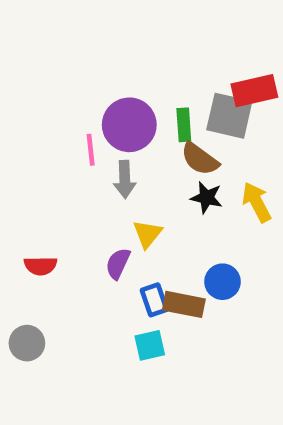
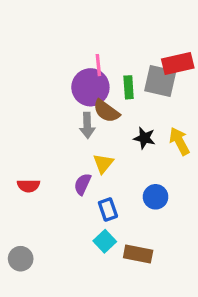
pink line: (91, 150) -> (98, 65), moved
brown semicircle: (200, 159) -> (106, 111), moved
brown rectangle: (184, 304) -> (138, 254), moved
gray circle: (27, 343) -> (21, 259), moved
cyan square: (150, 345) -> (105, 241), turned -30

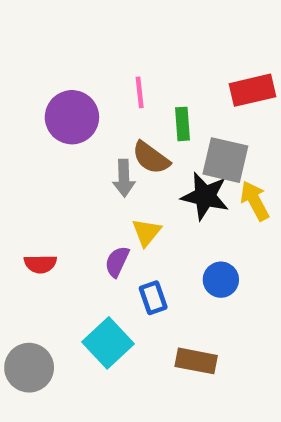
gray square: (160, 81) -> (225, 160), moved
purple circle: (90, 87) -> (72, 117), moved
black star: (144, 138) -> (205, 196), size x1.5
cyan square: (105, 241) -> (108, 343), moved, size x1.5
gray circle: (21, 259) -> (29, 368), size x1.4

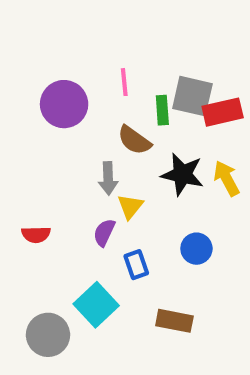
red rectangle: (252, 90) -> (223, 112), moved
gray square: (225, 160) -> (192, 96), moved
gray arrow: (124, 178) -> (108, 178), moved
gray circle: (29, 368) -> (48, 335), moved

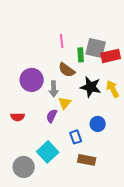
purple circle: (64, 104) -> (32, 80), moved
blue rectangle: (136, 265) -> (76, 137), moved

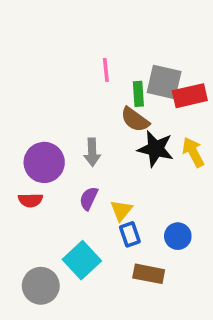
brown semicircle: (67, 70) -> (135, 120), moved
purple circle: (32, 80) -> (44, 162), moved
yellow triangle: (65, 103) -> (121, 210), moved
blue circle: (98, 124) -> (178, 236), moved

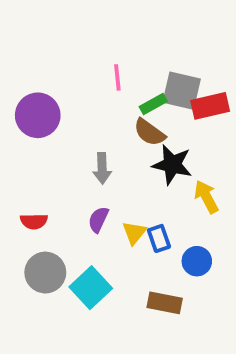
green rectangle: (138, 94) -> (153, 104), turned 65
yellow arrow: (193, 152) -> (206, 197), moved
purple circle: (44, 162) -> (38, 115), moved
blue rectangle: (130, 234) -> (159, 238), moved
gray circle: (41, 286) -> (45, 273), moved

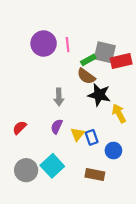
purple circle: (38, 115) -> (44, 43), moved
red semicircle: (34, 221) -> (20, 128), turned 136
gray circle: (45, 273) -> (26, 170), moved

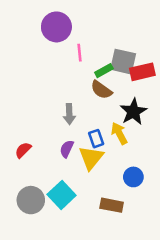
purple circle: (44, 43) -> (56, 27), moved
black star: (99, 95) -> (133, 112), moved, turned 30
yellow arrow: (119, 113) -> (119, 133), moved
yellow triangle: (77, 134) -> (91, 158), size x1.5
blue rectangle: (92, 137) -> (96, 139), moved

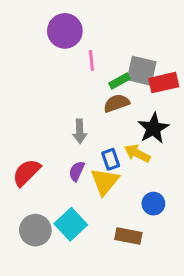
brown semicircle: (101, 90) -> (117, 103), turned 125
yellow arrow: (119, 133) -> (137, 153), turned -35
red semicircle: (23, 150) -> (27, 173), size x1.5

